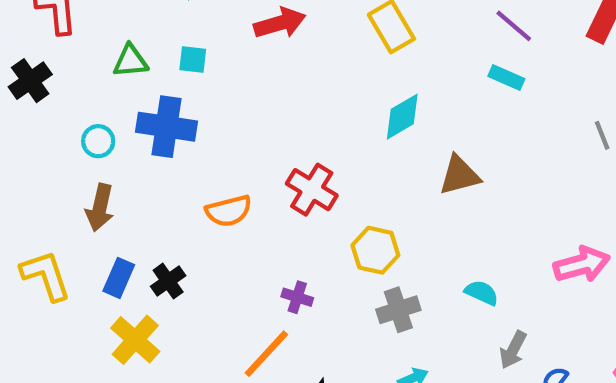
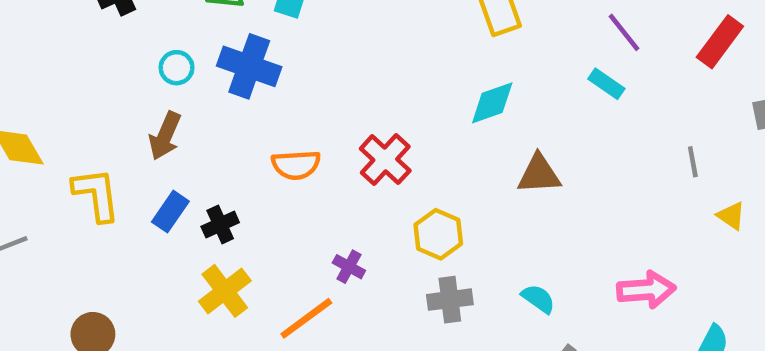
yellow cross: (135, 340) -> (225, 291), moved

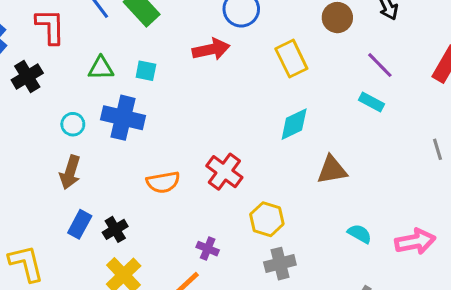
yellow L-shape: (96, 194) -> (26, 263), moved
cyan semicircle: (538, 299) -> (360, 234), moved

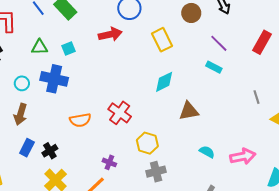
cyan square: (146, 71) -> (69, 48), turned -32

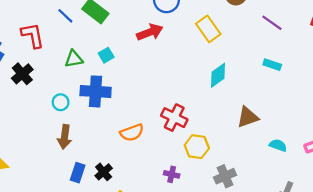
cyan rectangle: (214, 67) -> (272, 65), moved
brown triangle: (189, 111) -> (248, 117), moved
yellow hexagon: (147, 143) -> (197, 147), moved

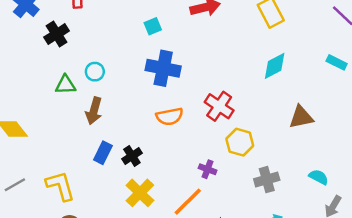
green triangle: (74, 59) -> (65, 85), moved
blue cross: (96, 91) -> (163, 68), moved
cyan semicircle: (278, 145) -> (319, 177), moved

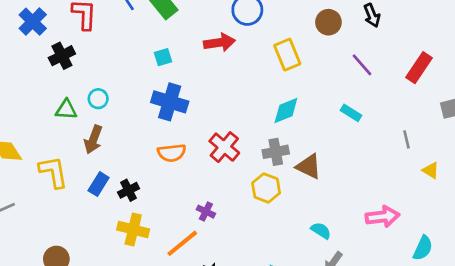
brown triangle: (301, 117) -> (309, 166), turned 32
yellow hexagon: (240, 142) -> (266, 188), moved
gray cross: (267, 180) -> (276, 152), moved
yellow L-shape: (60, 186) -> (53, 172), moved
yellow cross: (140, 193) -> (133, 229), turned -36

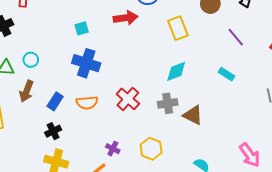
blue rectangle: (99, 184) -> (55, 101), moved
yellow hexagon: (266, 188) -> (151, 149), moved
pink arrow: (383, 217) -> (250, 155), turned 60

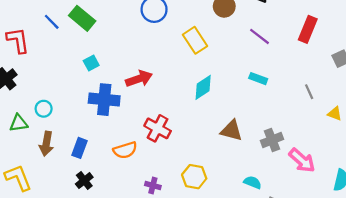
red arrow: (126, 18) -> (139, 79), moved
orange semicircle: (87, 103) -> (125, 150), moved
gray cross: (168, 103) -> (272, 140), moved

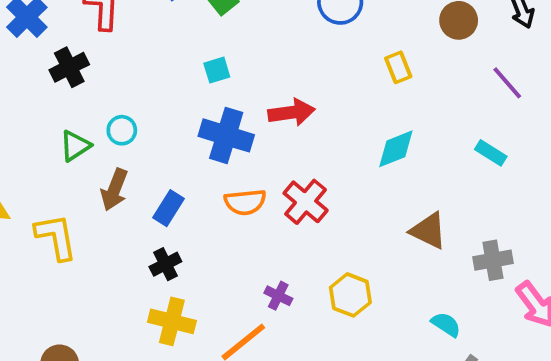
yellow rectangle: (195, 40) -> (398, 67), size x0.7
green triangle: (19, 123) -> (75, 146), turned -36
orange semicircle: (125, 150) -> (245, 202), moved

